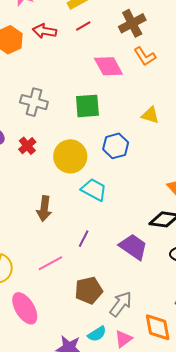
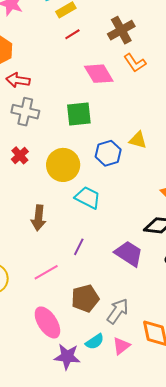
red arrow: (45, 31) -> (18, 80), moved
yellow triangle: (150, 115) -> (138, 140), moved
pink ellipse: (25, 308) -> (47, 322), moved

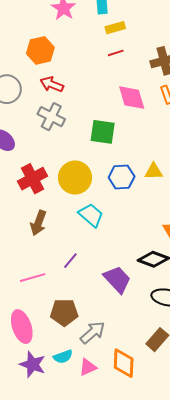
yellow triangle: (138, 140) -> (154, 171), turned -30
red cross: (20, 155) -> (32, 179), moved, size x1.6

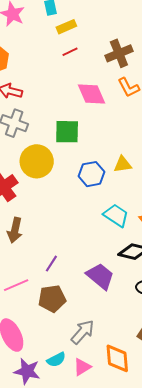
yellow circle: (75, 178) -> (37, 161), moved
cyan trapezoid: (91, 215) -> (116, 215), moved
brown pentagon: (64, 312) -> (52, 299), moved

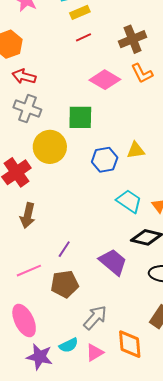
pink diamond: (91, 94) -> (105, 80), turned -36

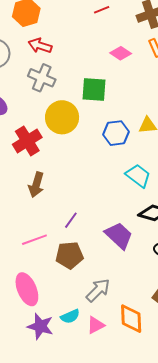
pink diamond: (105, 80) -> (121, 53), size x0.7

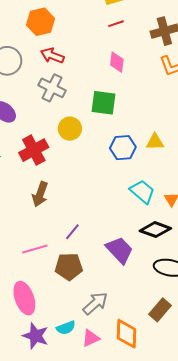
pink diamond: (121, 53) -> (117, 62), moved, turned 60
yellow circle: (62, 117) -> (70, 129), size x0.7

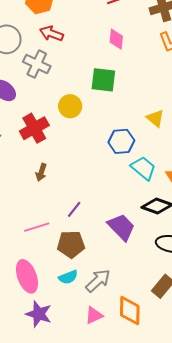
gray cross: (52, 88) -> (37, 64), moved
yellow triangle: (155, 142) -> (155, 118), turned 42
blue hexagon: (123, 148) -> (121, 141), moved
brown arrow: (40, 194) -> (41, 172), size x0.7
cyan semicircle: (66, 328) -> (68, 277), moved

